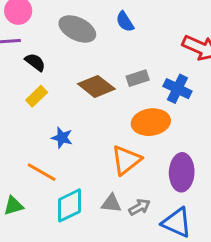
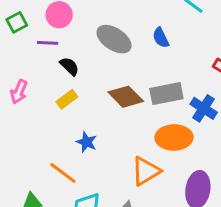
gray rectangle: (138, 78) -> (166, 94), size x1.5

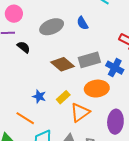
gray ellipse: (114, 39) -> (52, 27), turned -50
yellow rectangle: (67, 99) -> (63, 97), moved

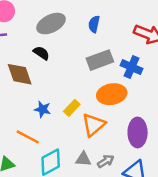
blue semicircle: (82, 23) -> (94, 24), moved, turned 48
black semicircle: (24, 47) -> (41, 53), moved
brown diamond: (63, 64) -> (20, 74), moved, turned 35

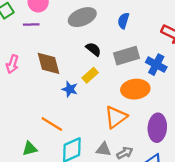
black semicircle: (41, 53) -> (93, 49), moved
yellow rectangle: (72, 108) -> (90, 75), moved
blue star: (43, 109) -> (70, 89), moved

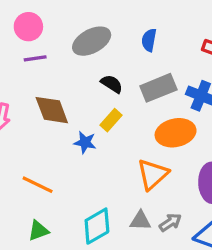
purple line: (31, 25) -> (35, 58), moved
orange line: (52, 124) -> (38, 185), moved

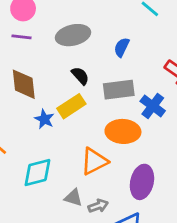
yellow rectangle: (111, 120) -> (71, 106), size x1.4
cyan diamond: (97, 226) -> (37, 173), moved

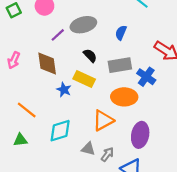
purple line: (22, 37) -> (58, 35), moved, turned -48
yellow rectangle: (71, 106) -> (84, 79), turned 60
gray arrow: (98, 206) -> (107, 154), turned -32

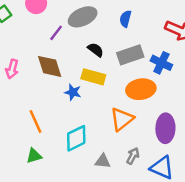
orange line: (27, 110) -> (36, 121), turned 36
gray triangle: (88, 149) -> (103, 161), moved

